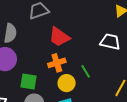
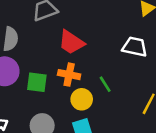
orange cross: (57, 63) -> (69, 75), turned 30
green square: (29, 81) -> (37, 82), moved

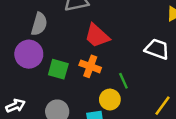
yellow circle: (82, 99) -> (110, 100), moved

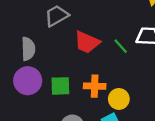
orange cross: (90, 66) -> (95, 86), moved
green line: (123, 81) -> (121, 46), moved

